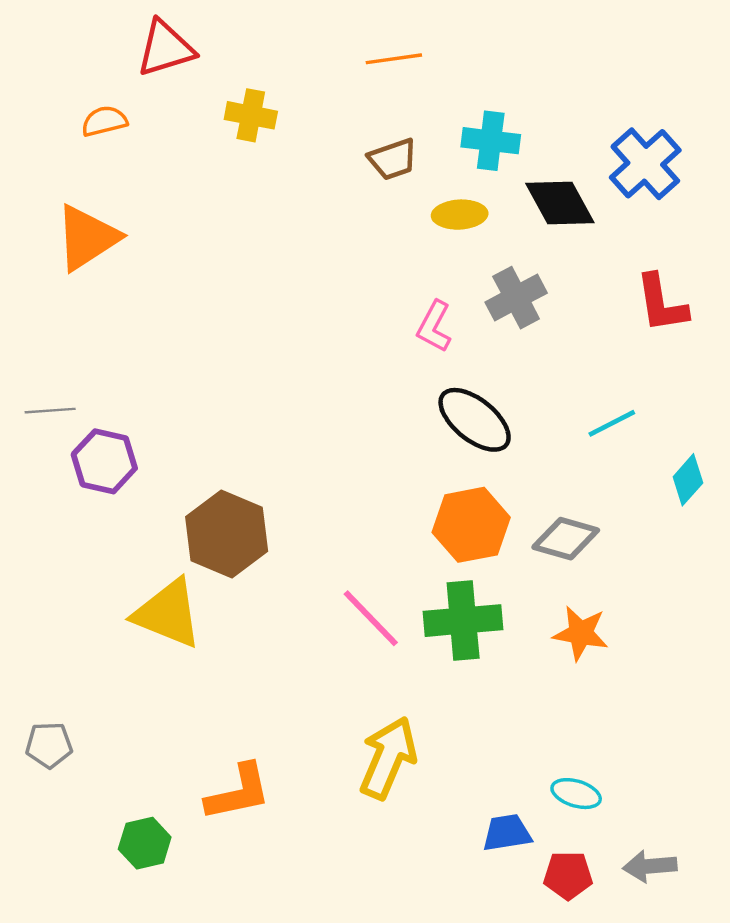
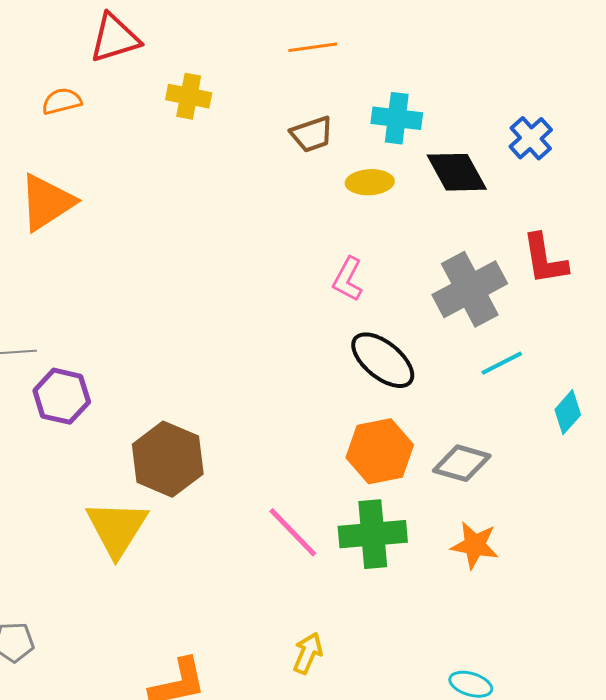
blue cross: (645, 164) -> (531, 138), size x0.7
gray cross: (516, 298) -> (470, 289), moved, size x1.4
yellow triangle: (168, 614) -> (117, 528), turned 40
yellow arrow: (388, 758) -> (308, 653), size x0.6

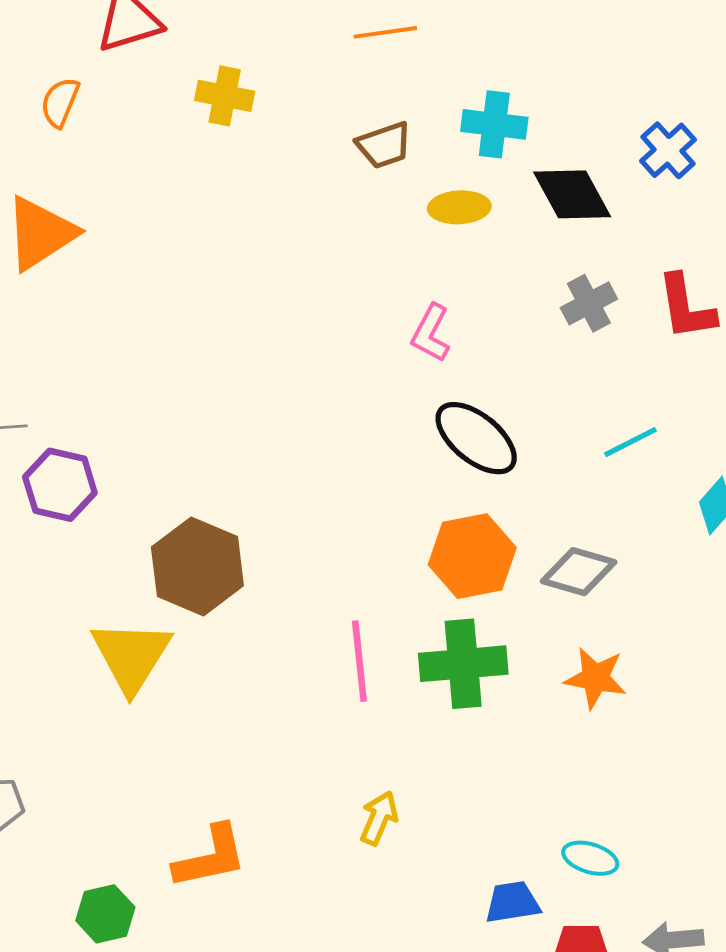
orange semicircle: (62, 101) -> (60, 102), turned -54
gray cross: (470, 289) -> (589, 303), moved, size x0.6
pink line: (293, 532) -> (359, 661), turned 38

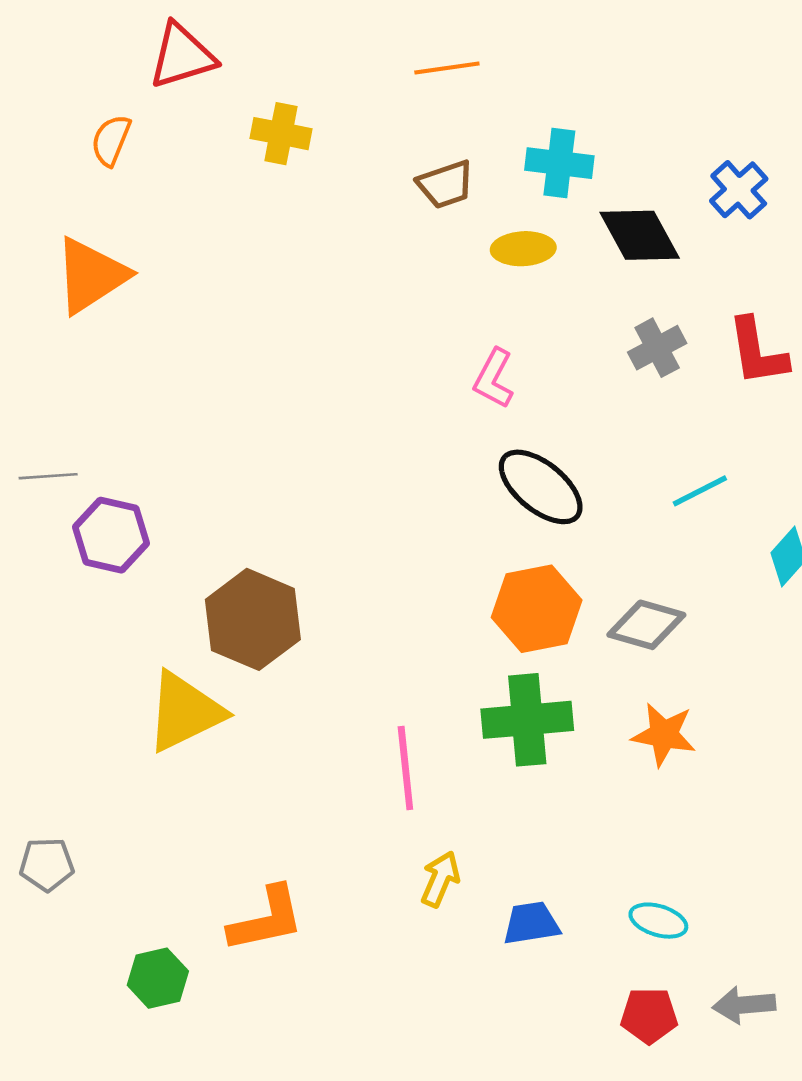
yellow triangle: (131, 656) -> (185, 712), turned 32
pink line: (359, 661) -> (405, 768), moved
blue trapezoid: (512, 902) -> (531, 923), moved

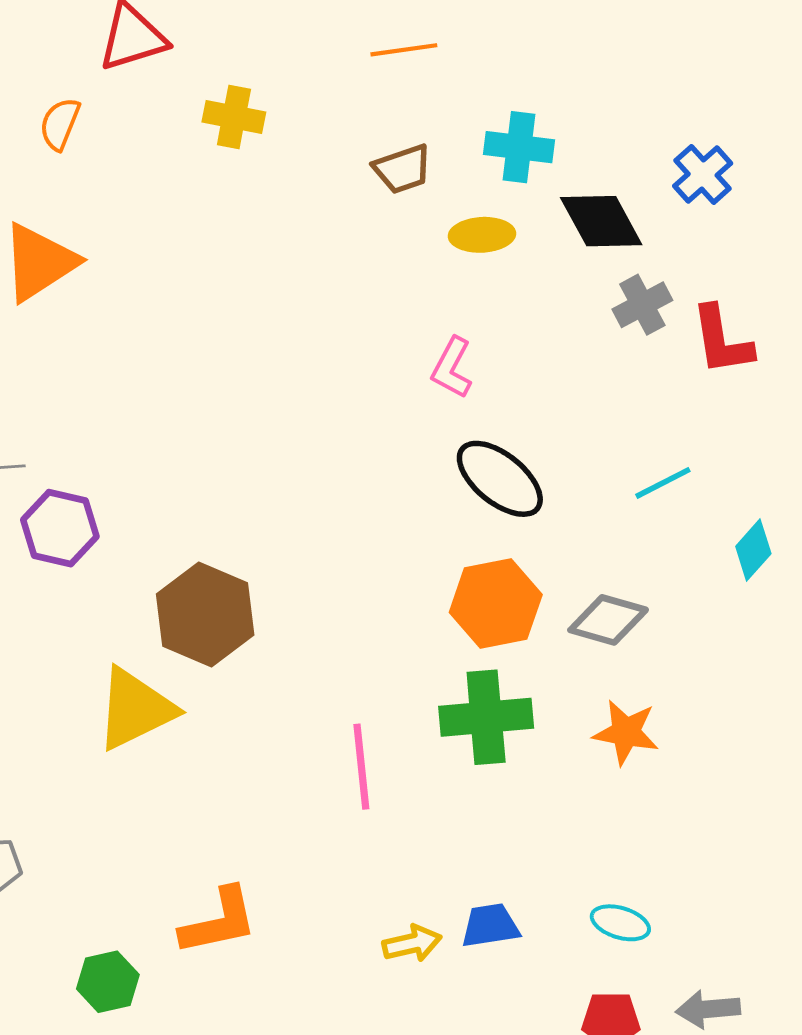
gray cross: (657, 348) -> (642, 305), moved
yellow arrow: (440, 879) -> (412, 943), moved, turned 54

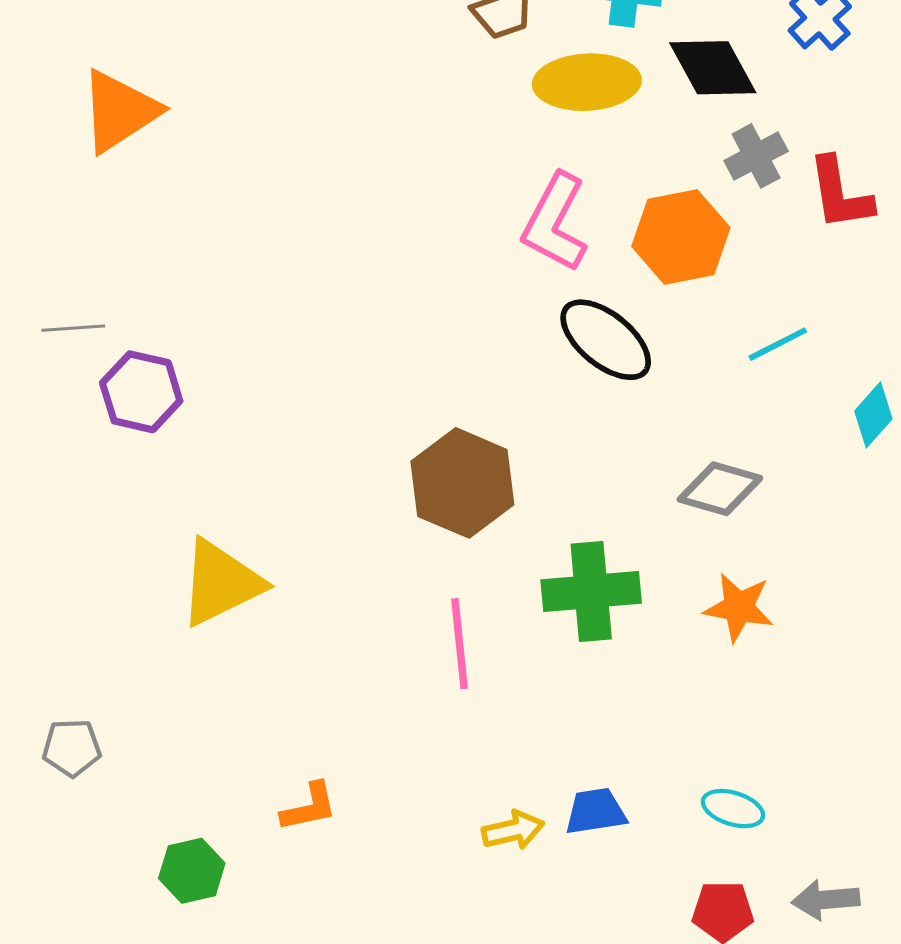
yellow ellipse: (482, 235) -> (587, 82), size x1.5
pink L-shape: (452, 368) -> (555, 223), size x1.5
orange hexagon: (496, 603) -> (681, 237), moved
brown hexagon: (205, 614) -> (462, 483), moved
orange L-shape: (219, 921) -> (309, 807), size x0.7

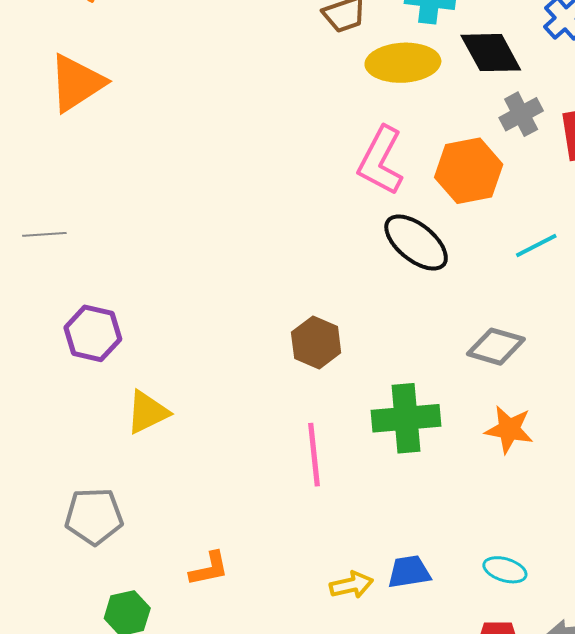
purple hexagon: (141, 392) -> (93, 333), moved
brown hexagon: (462, 483) -> (316, 343), size x0.7
yellow triangle: (221, 583) -> (147, 412), size x0.7
gray pentagon: (72, 748) -> (94, 516), moved, size x1.4

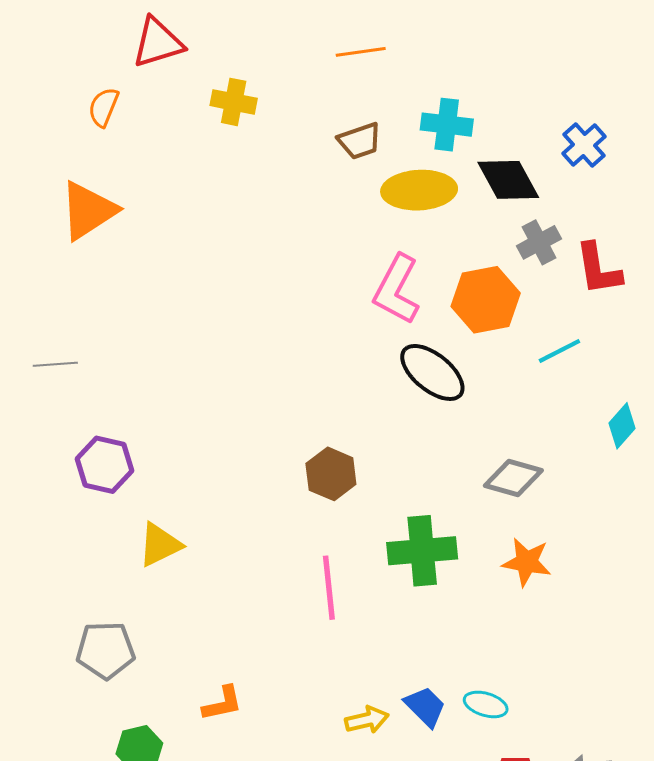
cyan line: (536, 246) -> (559, 351), moved
cyan ellipse: (505, 570) -> (486, 704), moved
blue trapezoid: (409, 572) -> (425, 707), turned 54

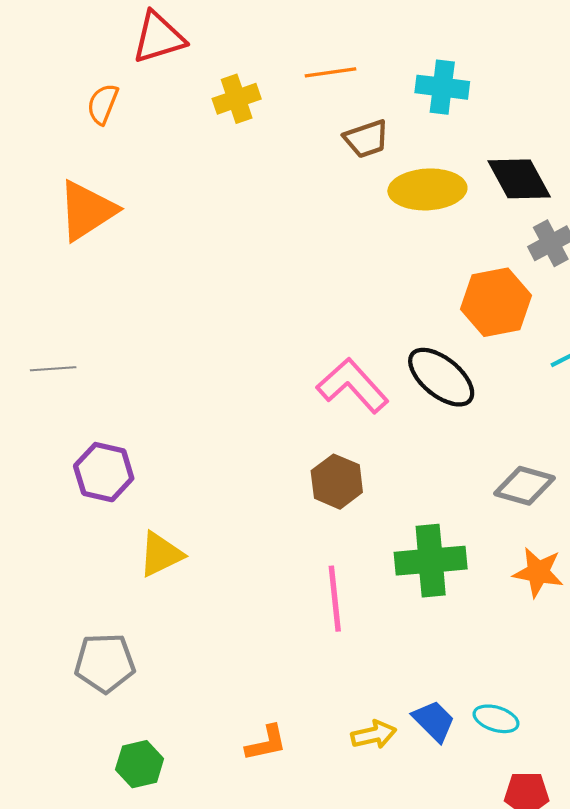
orange line: (361, 52) -> (330, 72), moved
yellow cross: (234, 102) -> (237, 99), turned -30
cyan cross: (447, 125) -> (442, 87), moved
pink L-shape: (397, 289) -> (353, 386), moved, turned 110
orange L-shape: (222, 703) -> (266, 743), moved

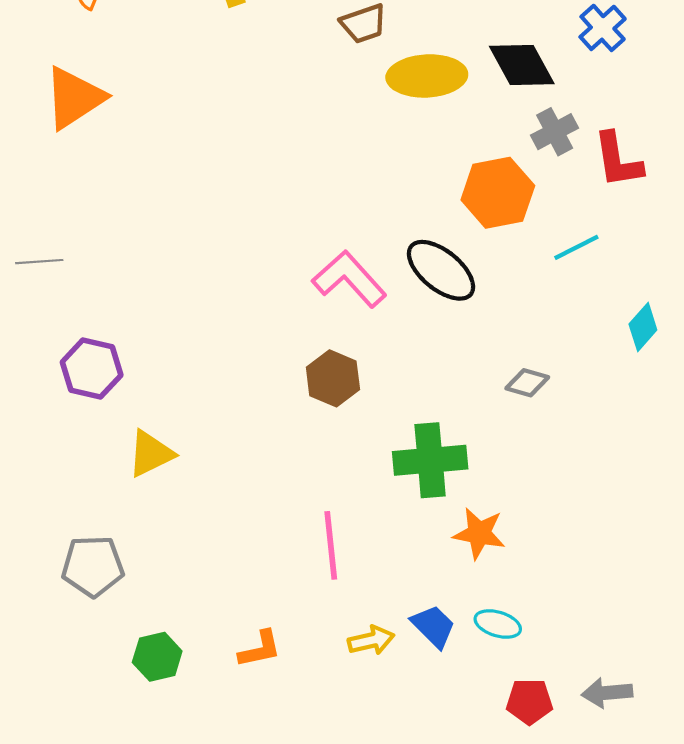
gray diamond: (524, 486) -> (527, 383), size x0.7
orange star: (538, 572) -> (479, 533), moved
pink line: (335, 599) -> (331, 545), moved
green hexagon: (140, 764) -> (157, 657), moved

